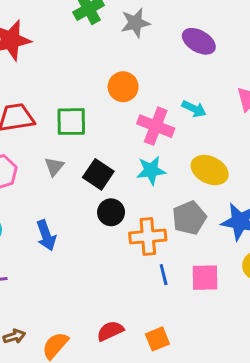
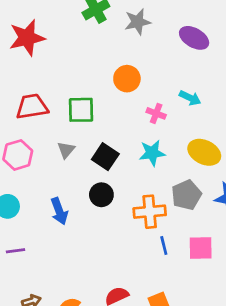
pink cross: (156, 126) -> (156, 113), size x0.6
black circle: (111, 212) -> (101, 195), moved

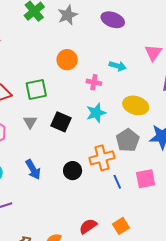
black circle: (101, 195) -> (73, 171), moved

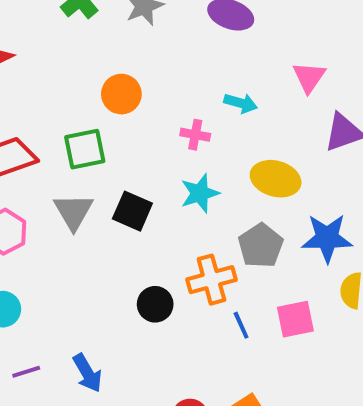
orange circle: (67, 60) -> (121, 94), moved
gray triangle: (30, 122) -> (73, 212), size x1.5
blue arrow: (33, 169) -> (87, 373), moved

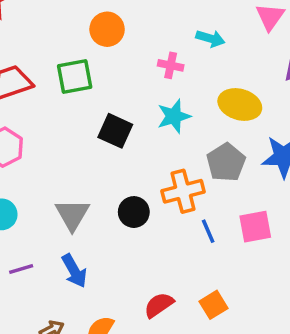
gray triangle: (73, 212) -> (72, 215), moved

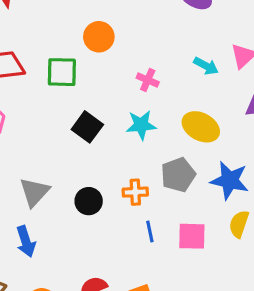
cyan arrow: (210, 39) -> (206, 66), moved
orange cross: (183, 191) -> (135, 192), size x0.7

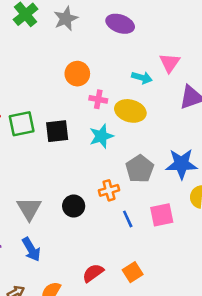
orange circle: (99, 37) -> (77, 74), moved
green square: (62, 72) -> (22, 124), moved
black square: (87, 127) -> (57, 131), moved, turned -30
yellow ellipse: (201, 127) -> (130, 111), moved

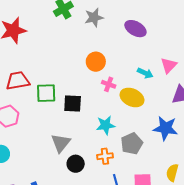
cyan star: (101, 136) -> (106, 125), moved
blue star: (181, 164) -> (165, 128), moved
gray triangle: (29, 209) -> (61, 143), moved

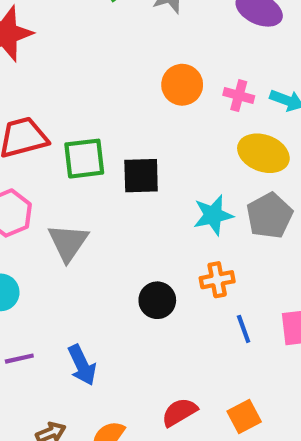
pink cross: (109, 84) -> (239, 96), moved
gray triangle: (61, 143) -> (68, 242), moved
gray pentagon: (132, 144) -> (269, 216), moved

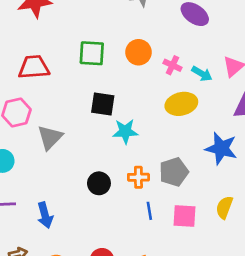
yellow ellipse: (263, 153) -> (181, 104), turned -44
green square: (84, 159) -> (92, 53), moved
cyan star: (213, 215) -> (125, 131), moved
gray pentagon: (269, 216) -> (174, 172), moved

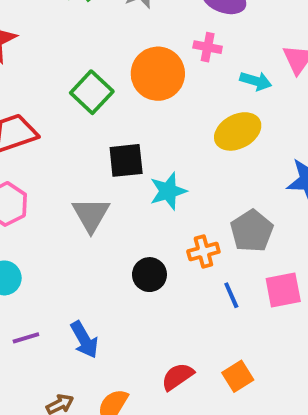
orange circle: (139, 52) -> (158, 74), size x1.4
green square: (92, 53) -> (92, 92), turned -36
pink cross: (172, 65) -> (208, 47), moved
gray triangle: (50, 137) -> (91, 215), moved

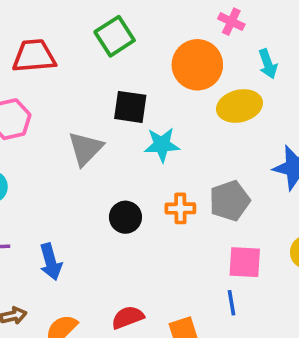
orange circle: (158, 74) -> (197, 65), moved
cyan arrow: (256, 81) -> (268, 64), turned 40
blue line: (231, 295) -> (231, 303), moved

